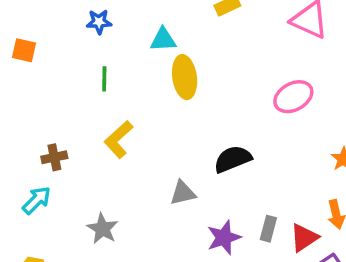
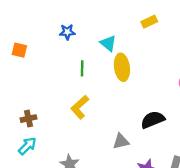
cyan triangle: (163, 40) -> (108, 43), turned 42
green line: (104, 79) -> (82, 68), moved
brown cross: (54, 157) -> (28, 119), moved

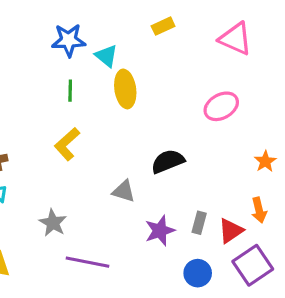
blue star: (67, 32) -> (69, 40), moved, size x1.5
gray triangle: (121, 141) -> (124, 191), turned 30

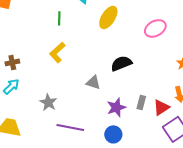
yellow ellipse: (125, 89) -> (108, 17), moved, turned 40
blue circle: (198, 273) -> (113, 134), moved

